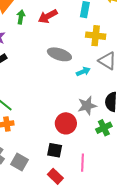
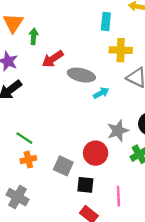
red arrow: (48, 16) -> (53, 59), moved
cyan arrow: (83, 72) -> (101, 93), moved
gray square: (20, 162) -> (63, 166), moved

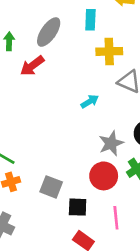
gray ellipse: (81, 75) -> (49, 32), moved, turned -65
red circle: (96, 153) -> (104, 176), moved

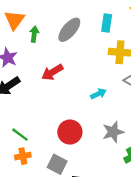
red arrow: (32, 66) -> (52, 72), moved
red circle: (104, 176) -> (70, 132), moved

